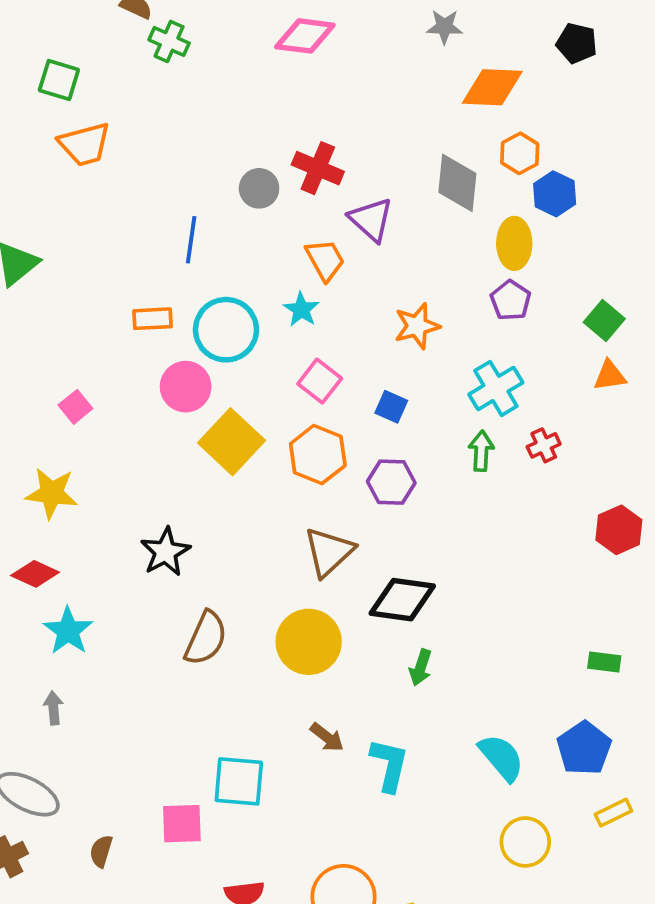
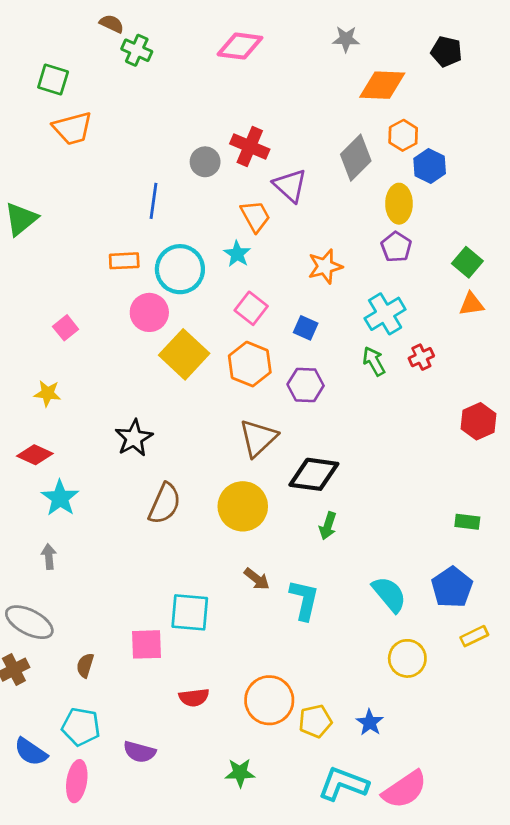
gray diamond: (457, 183) -> (356, 158), turned 39
green arrow: (481, 451) -> (374, 361), turned -32
yellow star: (52, 493) -> (47, 393), size x0.7

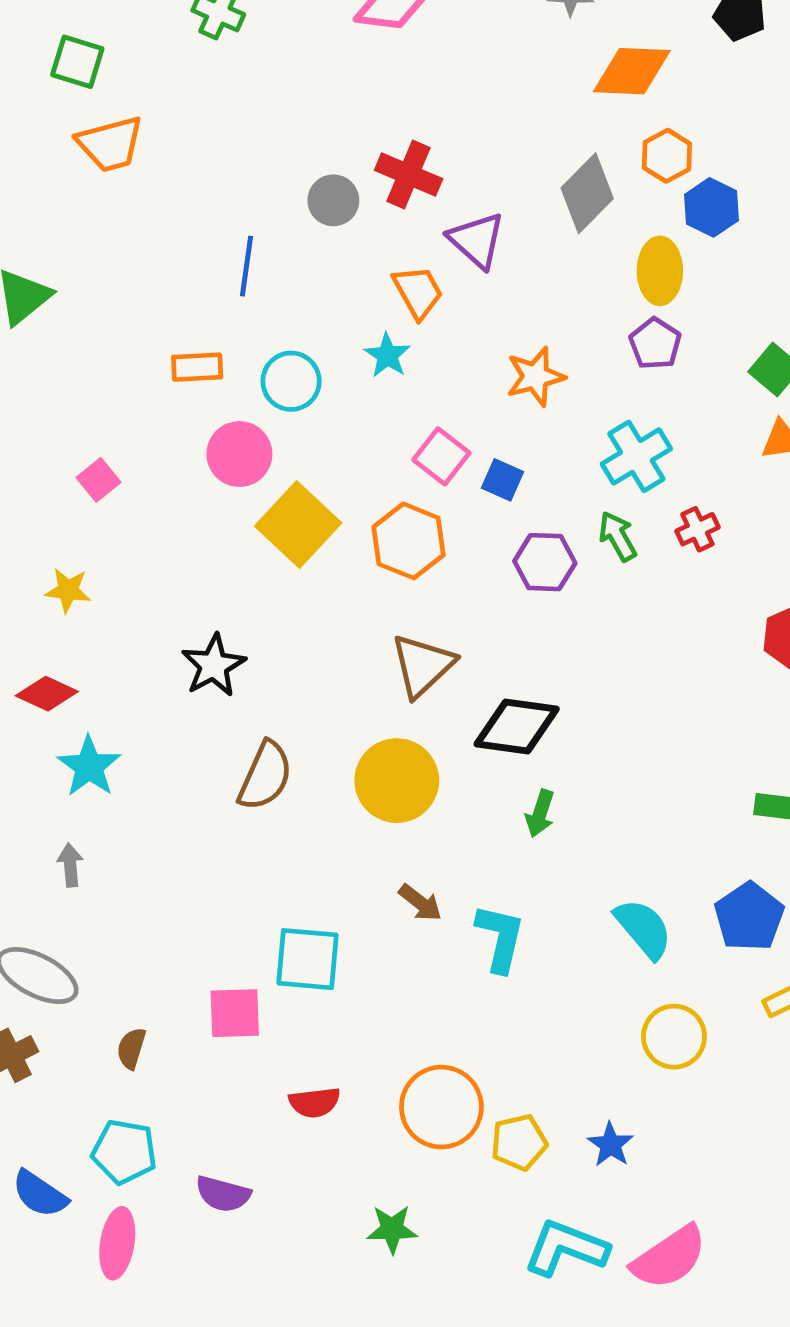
cyan circle: (180, 269) -> (291, 381), size x0.7
pink square: (251, 308) -> (441, 456), moved
purple hexagon: (306, 385) -> (545, 562), moved

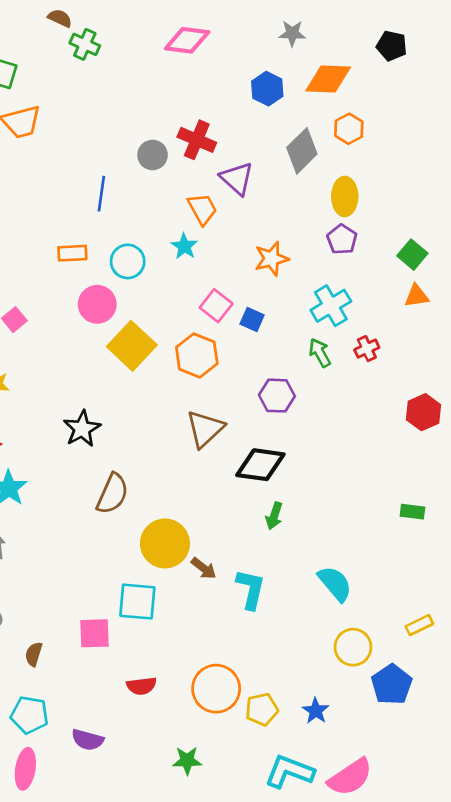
blue hexagon: (712, 207) -> (267, 89), moved
purple hexagon: (545, 562) -> (277, 396), moved
yellow circle: (397, 781) -> (165, 543), moved
blue pentagon: (749, 917) -> (392, 684), moved

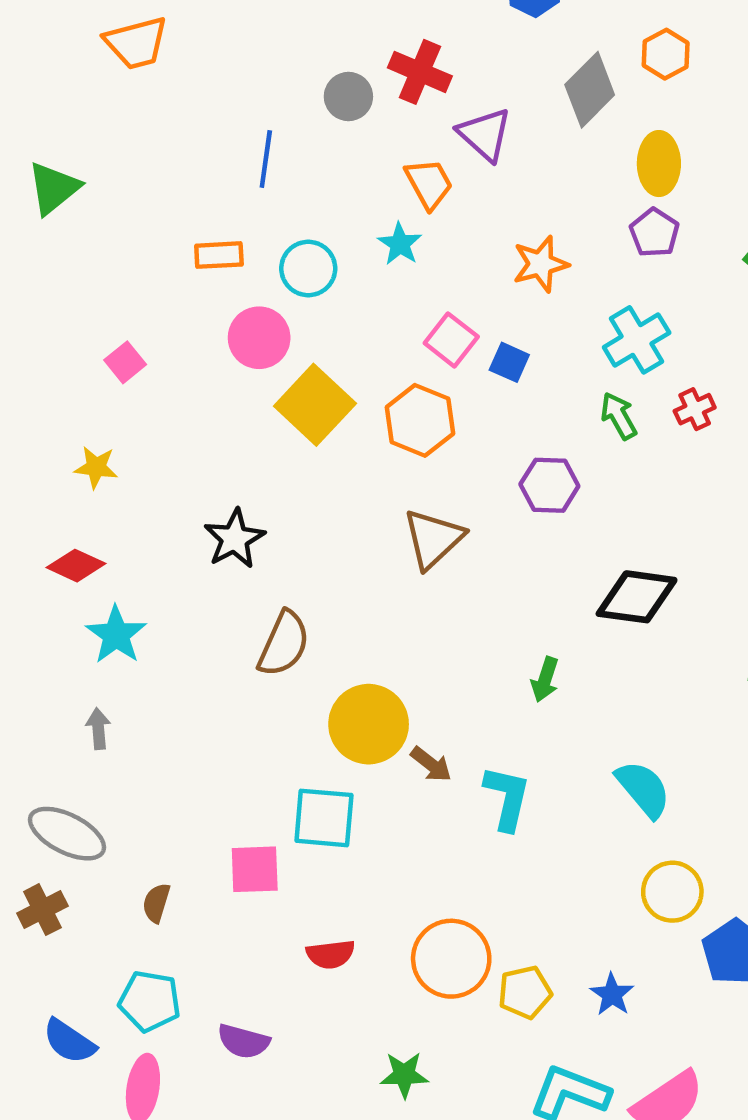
black diamond: (260, 465) -> (637, 597), moved

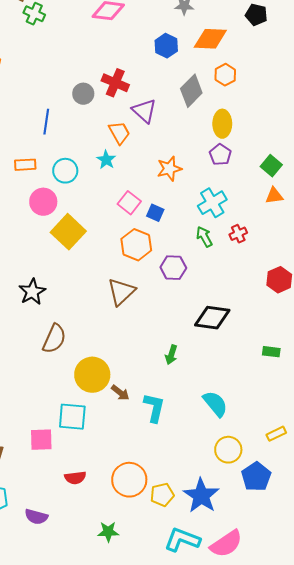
orange hexagon: (420, 420) -> (136, 245), moved
blue star: (612, 994) -> (201, 496), size x1.8

